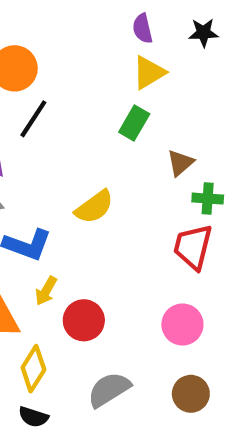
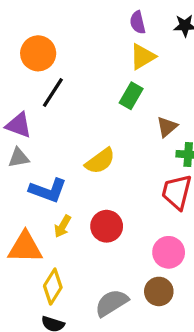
red circle: (84, 320) -> (107, 226), moved
brown circle: (191, 394) -> (159, 291), moved

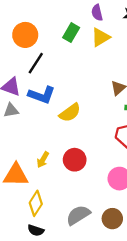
green rectangle: (131, 96) -> (71, 33), moved
blue L-shape: (48, 190) -> (42, 95), moved
brown circle: (159, 291) -> (112, 219), moved

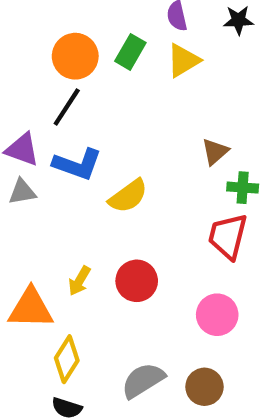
orange circle: (25, 35) -> (75, 56), moved

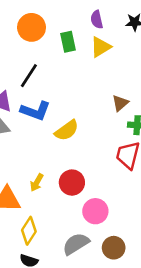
green rectangle: (130, 52) -> (68, 42), turned -42
orange circle: (75, 56) -> (32, 27), moved
pink circle: (217, 315) -> (95, 211), moved

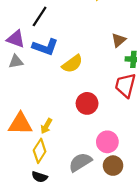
yellow arrow: (37, 183) -> (46, 126), moved
red circle: (72, 183) -> (87, 103), moved
pink circle: (95, 211) -> (107, 142), moved

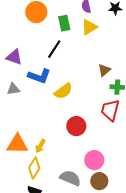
black line: (40, 16) -> (54, 49), moved
purple triangle: (16, 39) -> (14, 57), moved
gray semicircle: (80, 162) -> (70, 178), turned 55

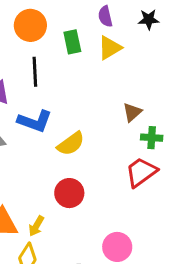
black line: (54, 49) -> (35, 72), moved, turned -36
red trapezoid: (110, 110) -> (141, 172), turned 40
red circle: (76, 126) -> (69, 193), moved

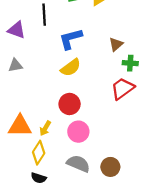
blue L-shape: (35, 121) -> (71, 39), moved, turned 145
pink circle: (117, 247) -> (78, 132), moved

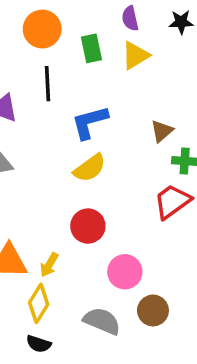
pink circle: (78, 132) -> (125, 272), moved
brown circle: (110, 167) -> (153, 310), moved

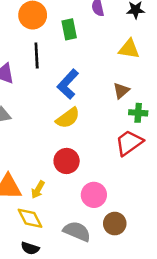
yellow triangle: (135, 55) -> (129, 49), moved, turned 40
blue L-shape: (90, 122) -> (68, 84), turned -32
yellow diamond: (39, 303) -> (30, 218), turned -60

